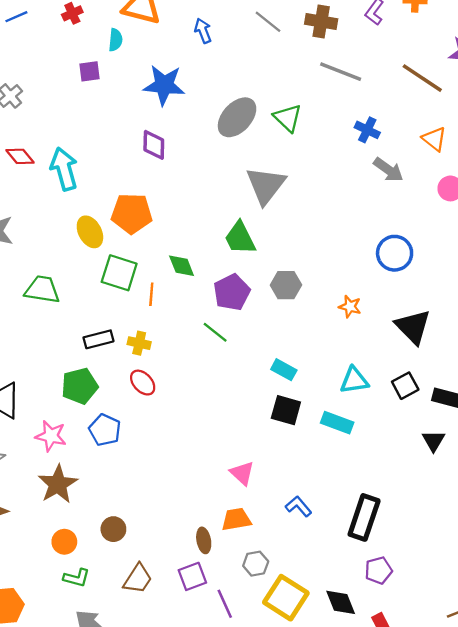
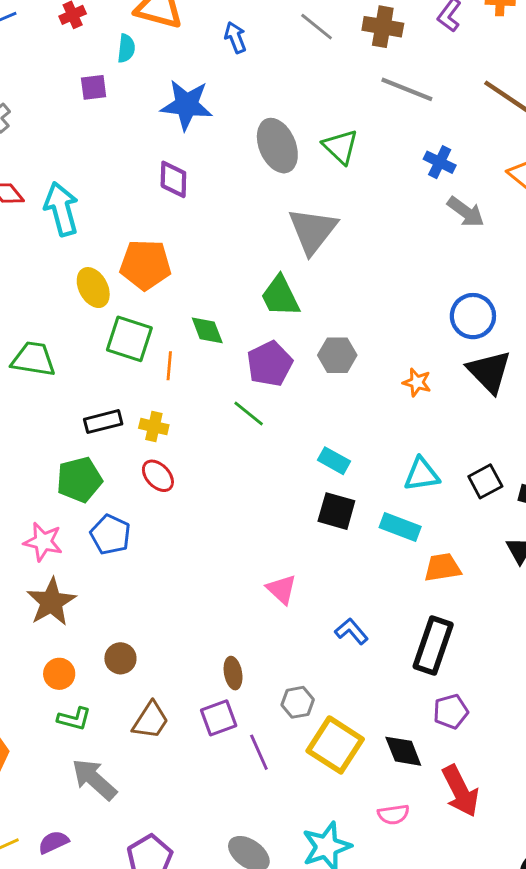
gray ellipse: (237, 117) -> (277, 146), turned -66
black triangle: (413, 327) -> (489, 372), moved
orange trapezoid: (236, 519) -> (442, 567), moved

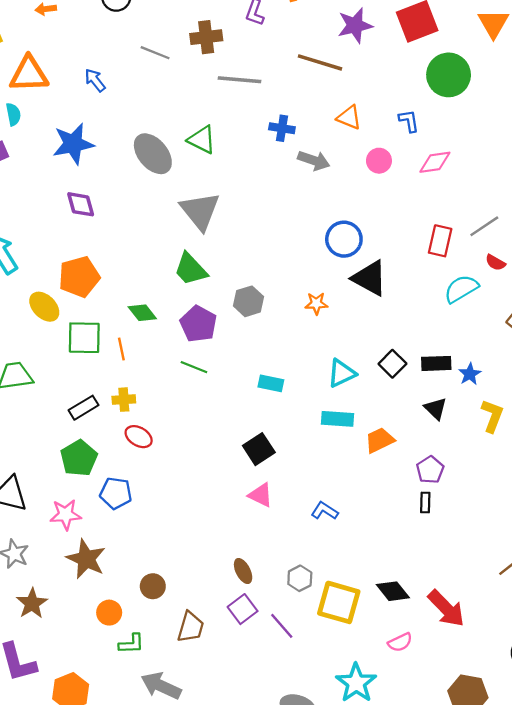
black square: (336, 511) -> (259, 449), moved, turned -32
black rectangle: (433, 645) -> (425, 502), moved, size x0.5
purple pentagon: (451, 712) -> (430, 470), moved

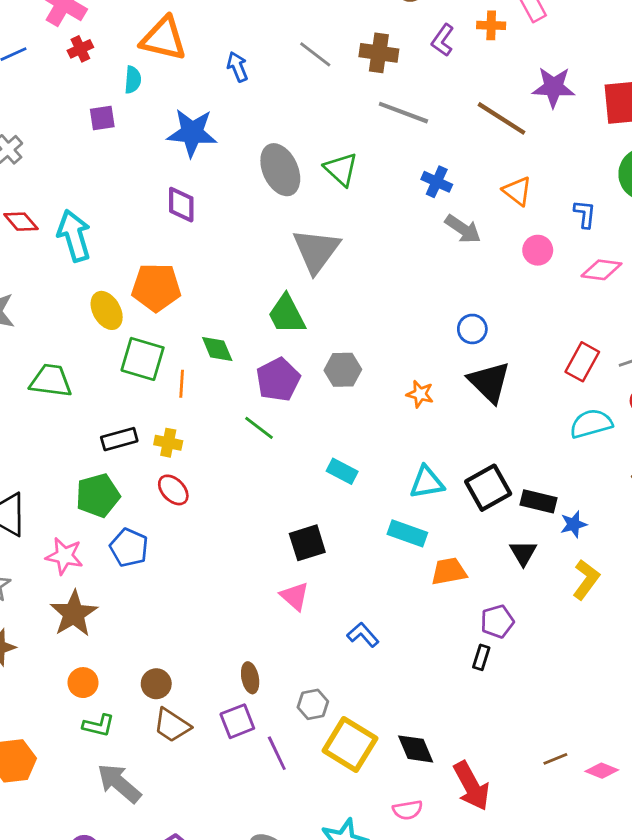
blue circle: (344, 239) -> (472, 329), size x0.7
black square: (392, 364) -> (488, 488), size x1.4
brown circle: (153, 586) -> (156, 684), moved
brown trapezoid: (191, 627) -> (172, 725), turned 92

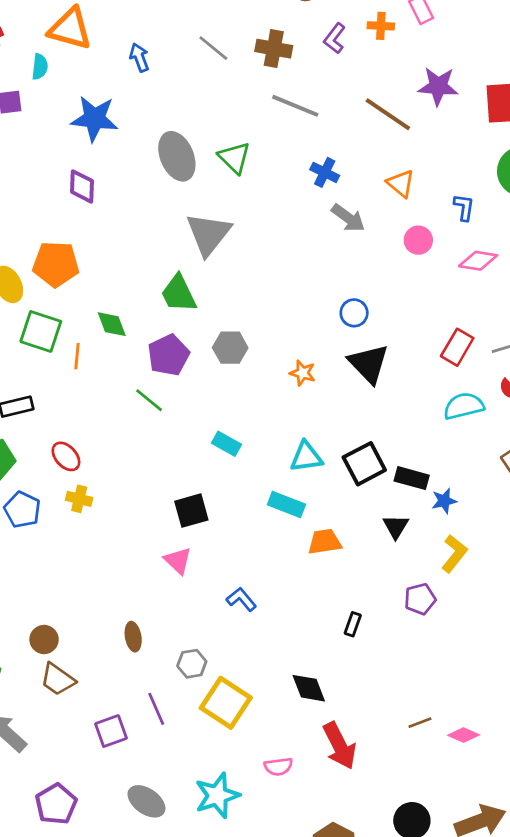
yellow cross: (168, 443) -> (79, 499), moved
purple pentagon: (497, 621) -> (420, 599), moved
purple square: (237, 721) -> (111, 731), moved
black diamond: (416, 749) -> (309, 688), moved

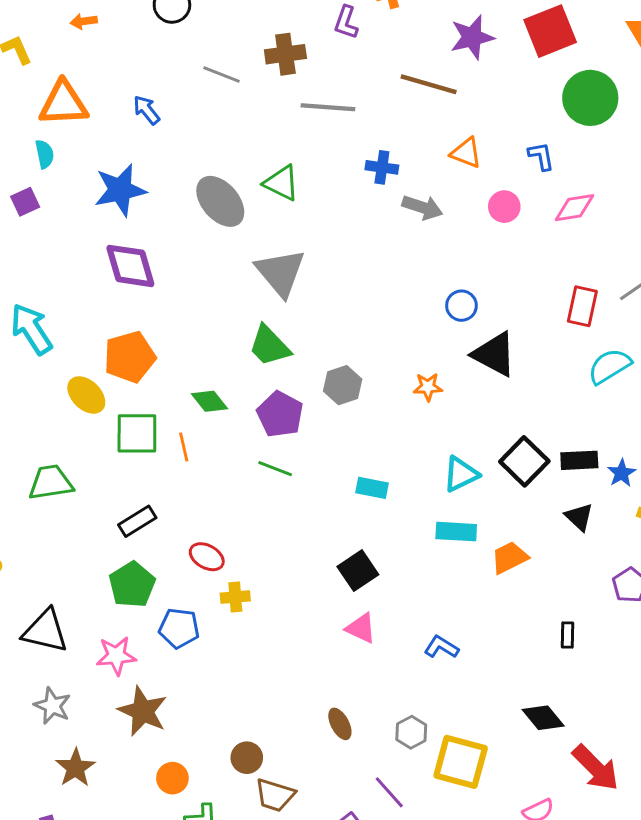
purple diamond: (82, 186) -> (130, 266), size x1.4

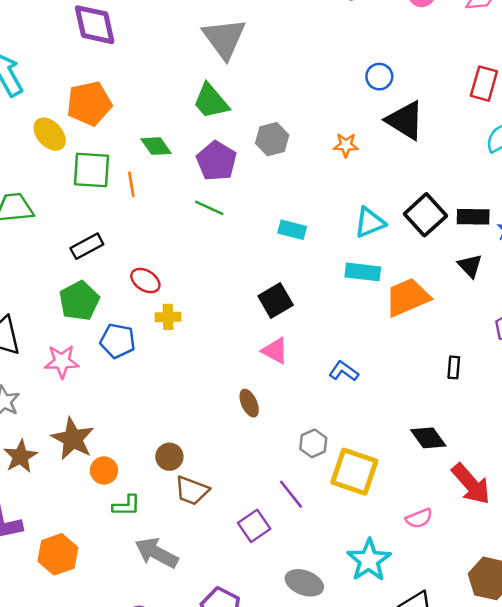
orange trapezoid: (509, 558) -> (407, 297), size x1.4
brown star: (143, 711) -> (73, 439), moved
brown ellipse: (340, 724) -> (249, 403), moved

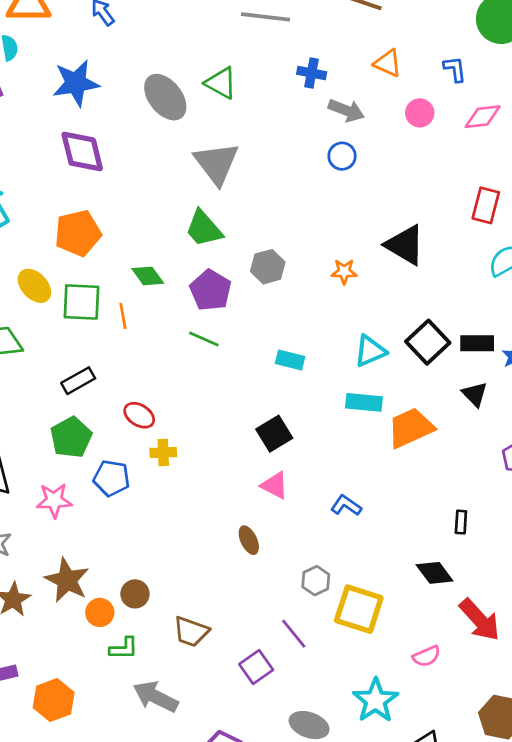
blue circle: (379, 77) -> (342, 156), moved
yellow ellipse: (50, 134) -> (34, 286), moved
black rectangle: (454, 367) -> (461, 522), moved
brown circle: (169, 457) -> (135, 594), moved

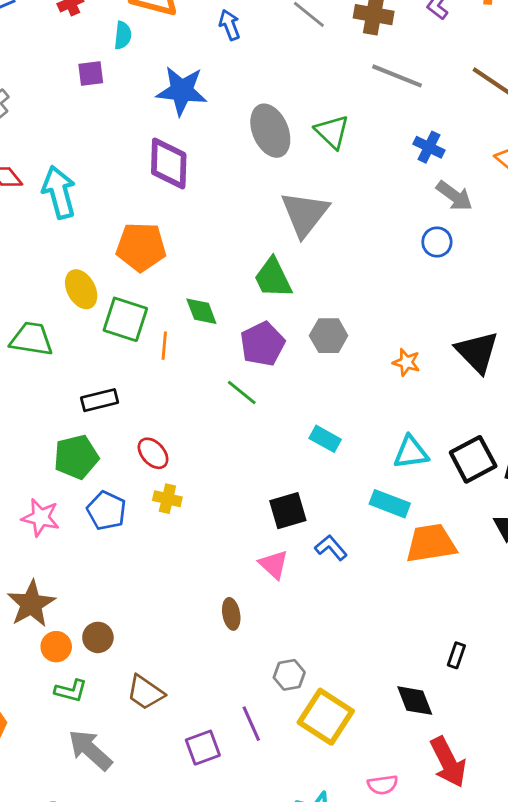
blue L-shape: (346, 505) -> (331, 548), moved

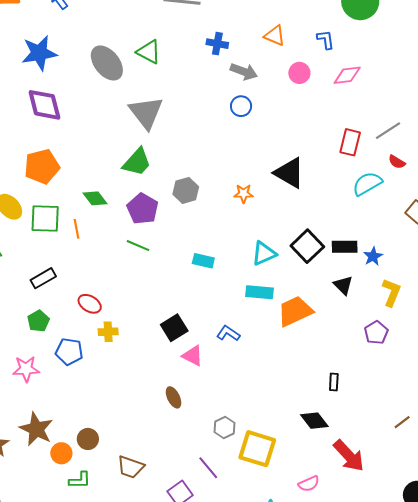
green trapezoid: (273, 278) -> (137, 162), turned -96
green pentagon: (76, 457) -> (38, 321), size x0.7
black square: (288, 511) -> (174, 328), moved

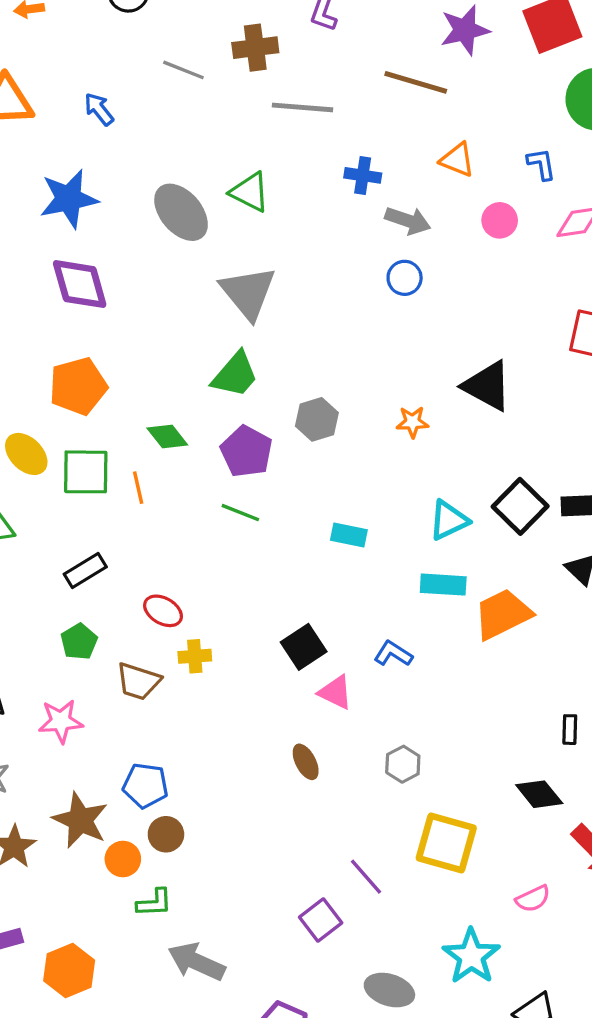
blue pentagon: (69, 352) -> (145, 786), moved
gray hexagon: (224, 427) -> (403, 764), moved
brown trapezoid: (131, 467) -> (138, 681), moved

